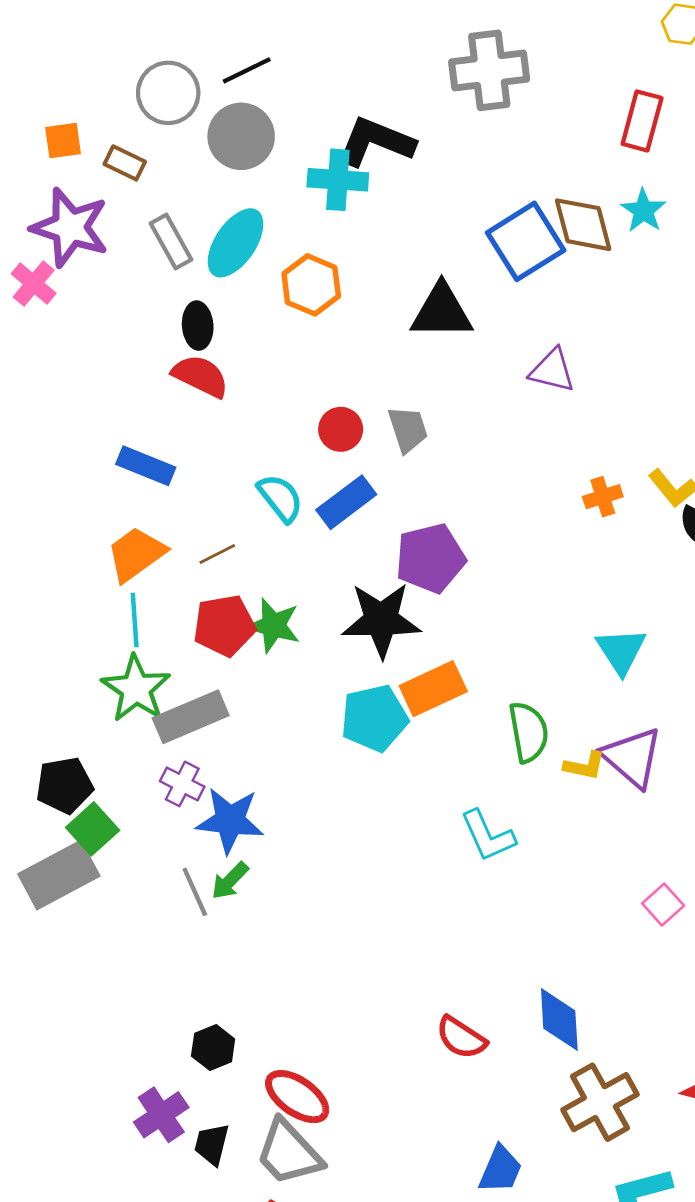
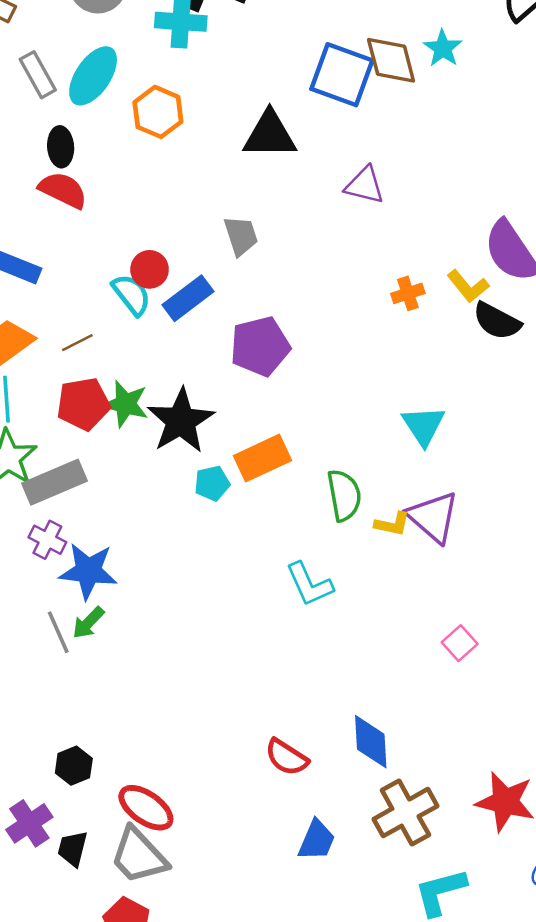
blue square: (526, 241) -> (342, 75), turned -38
red circle: (341, 429) -> (150, 269), moved
black star: (381, 620) -> (181, 421), moved, turned -30
cyan pentagon: (374, 718) -> (212, 483), size x0.6
blue trapezoid: (500, 1169) -> (317, 840), moved

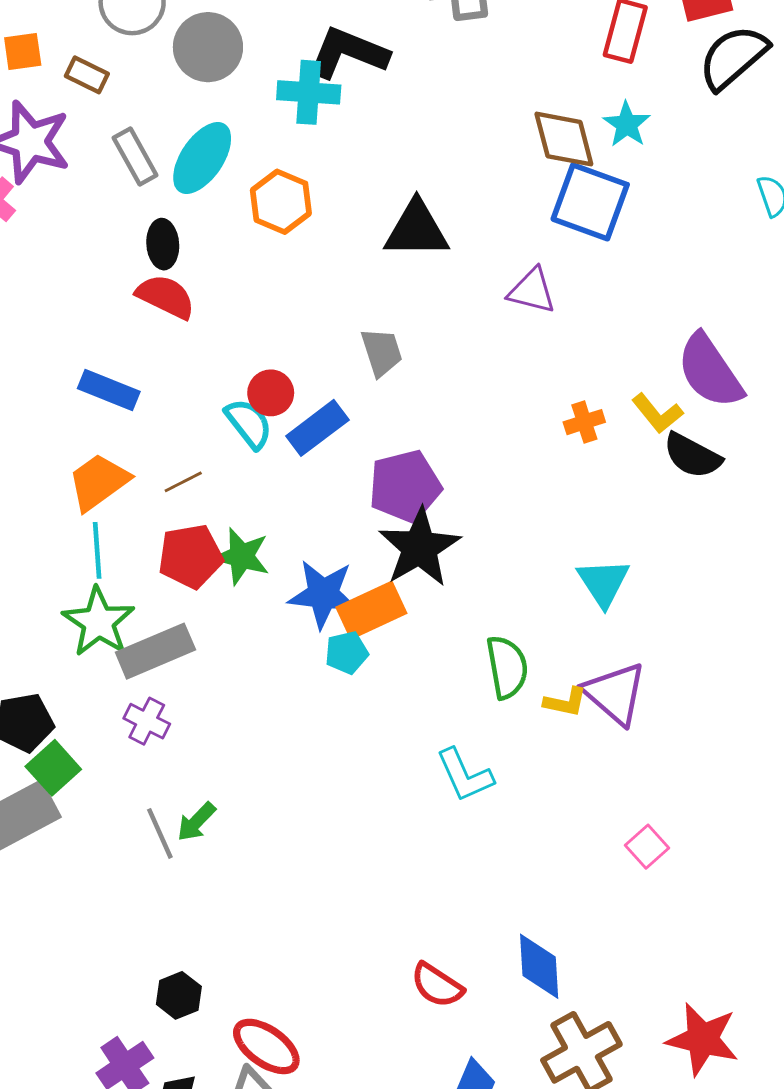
blue square: (342, 75) -> (590, 202), moved
black star: (181, 421) -> (420, 548), moved
orange rectangle: (262, 458) -> (371, 610), moved
blue star: (88, 571) -> (323, 594), moved

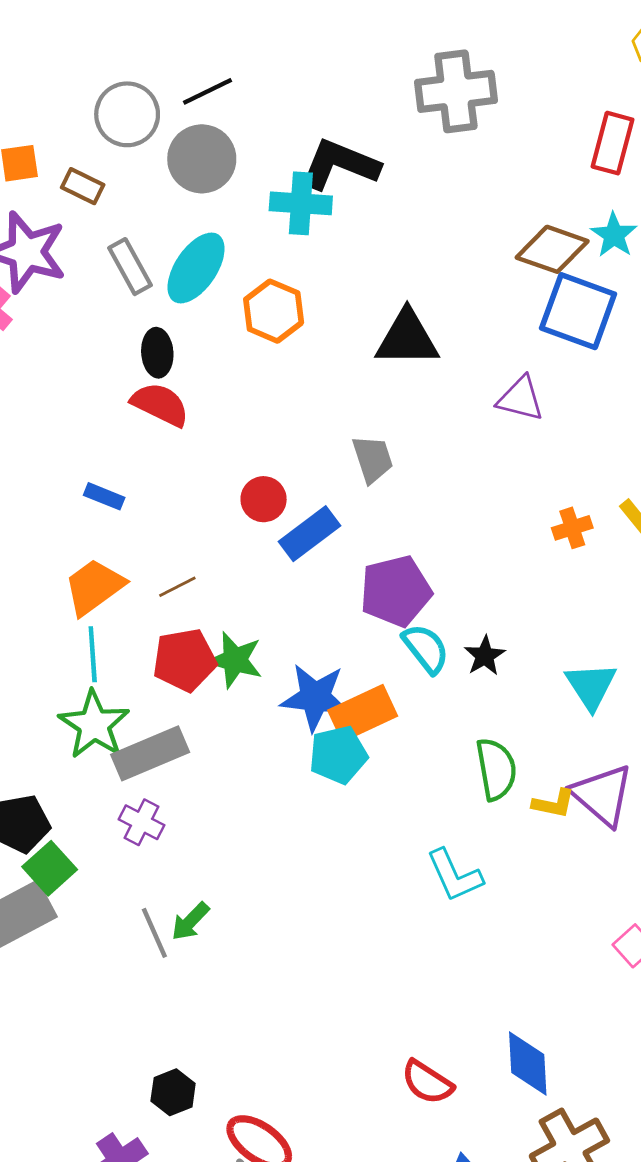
brown diamond: (564, 139) -> (552, 249), turned -56
blue rectangle: (109, 390) -> (104, 496), size x0.7
cyan semicircle: (249, 424) -> (426, 649), moved
black star: (420, 548) -> (485, 656), moved, size x0.5
cyan pentagon: (347, 653) -> (338, 755), size x1.4

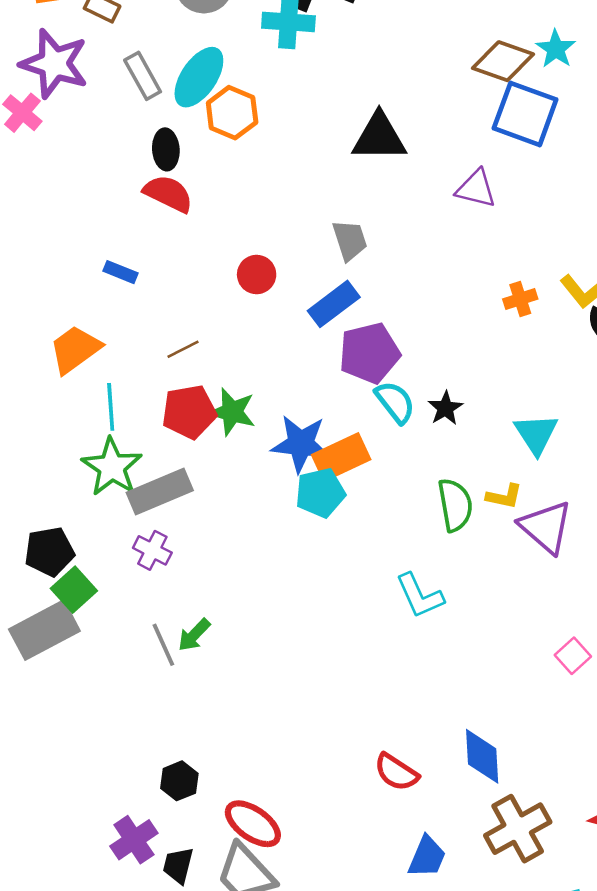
orange hexagon: (274, 311) -> (232, 113), moved
blue rectangle: (309, 534) -> (334, 304), moved
orange trapezoid: (94, 587) -> (75, 349), moved
yellow L-shape: (554, 804) -> (504, 496), moved

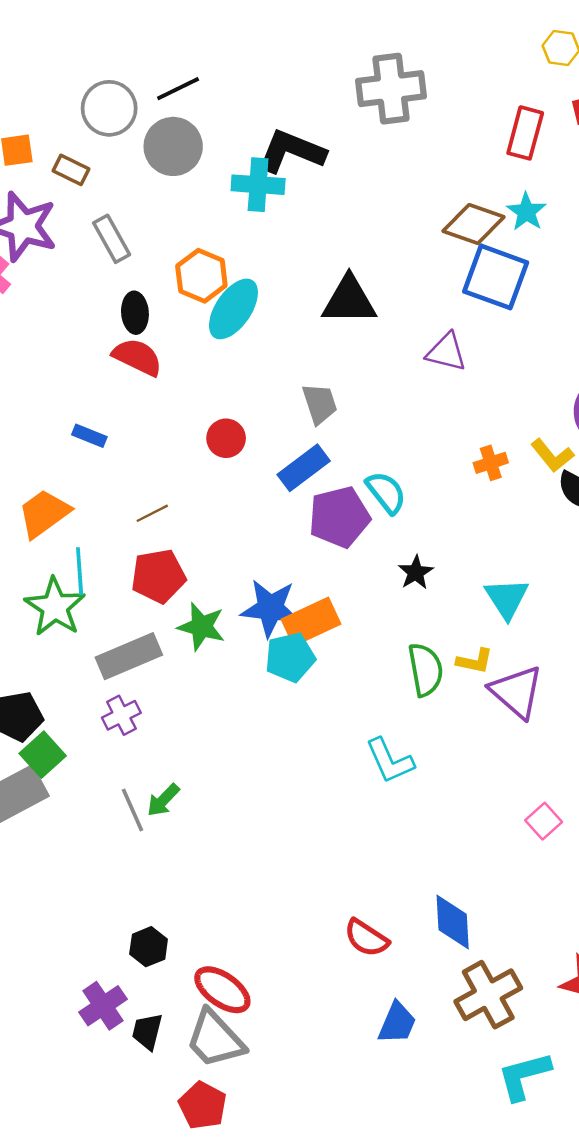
cyan ellipse: (199, 77) -> (233, 309), moved
cyan semicircle: (395, 402) -> (386, 492), moved
green star: (232, 412) -> (201, 627), moved
green star: (112, 467) -> (55, 607), moved
purple cross: (152, 550) -> (121, 715), turned 36

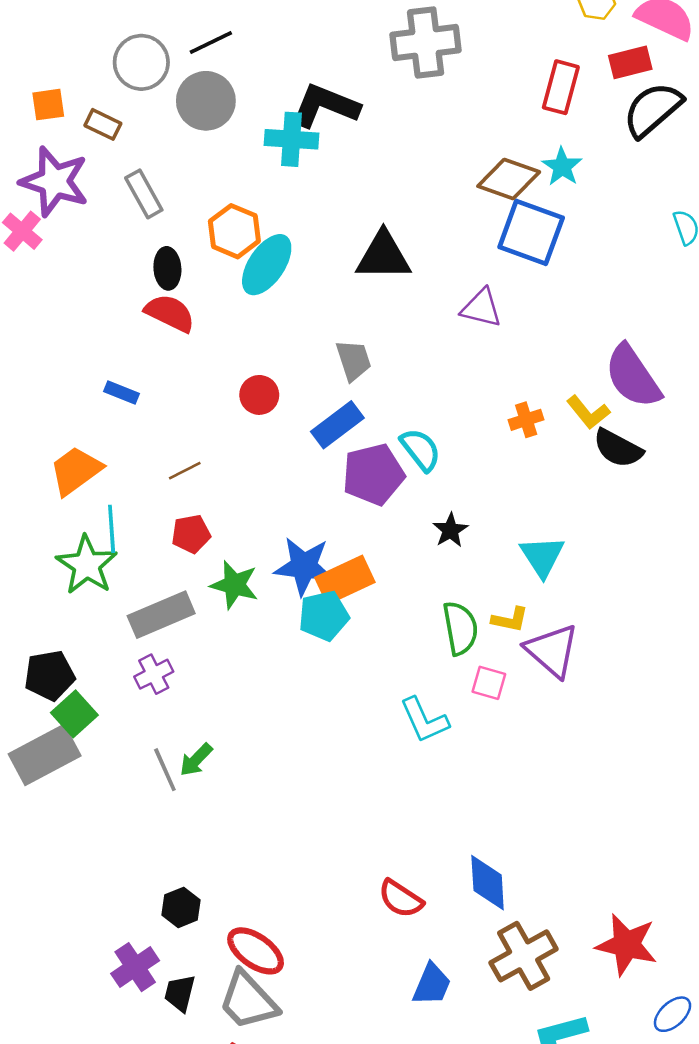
red pentagon: (158, 576) -> (191, 534), size x0.7
pink square: (544, 821) -> (489, 683), moved, turned -32

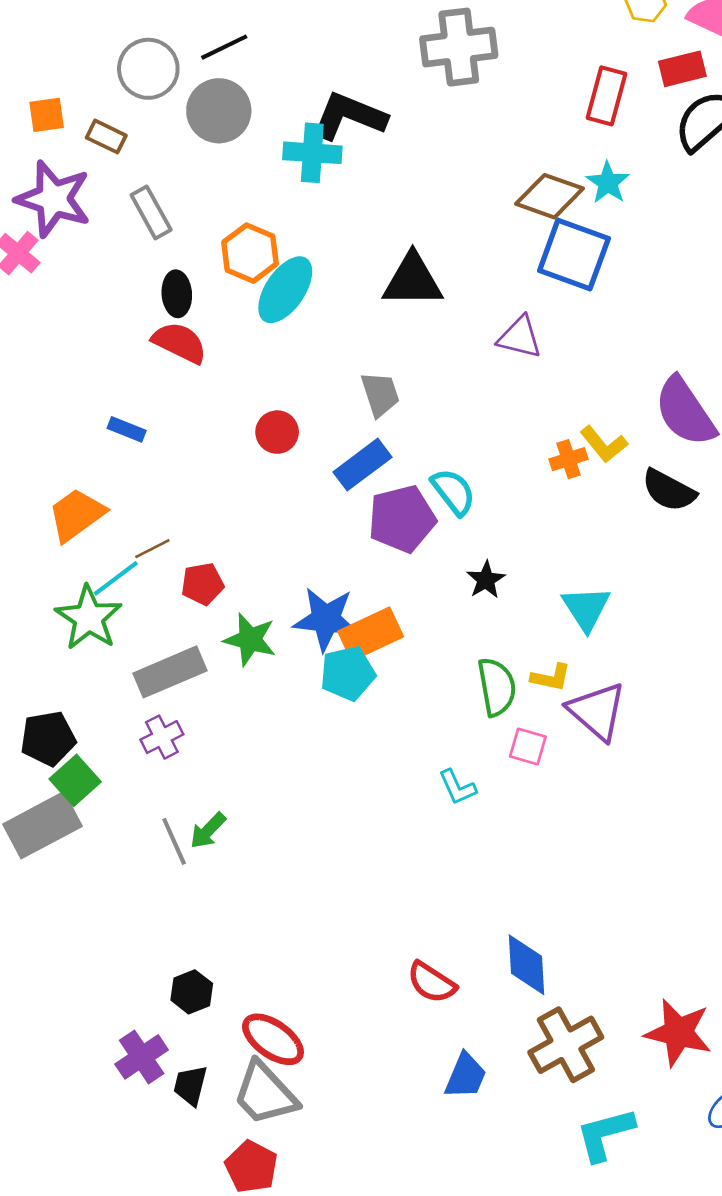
yellow L-shape: (588, 412) -> (604, 444), moved
brown line: (185, 471) -> (152, 549), moved
cyan line: (112, 529) -> (116, 578), turned 57
cyan L-shape: (424, 720) -> (457, 787), size x0.7

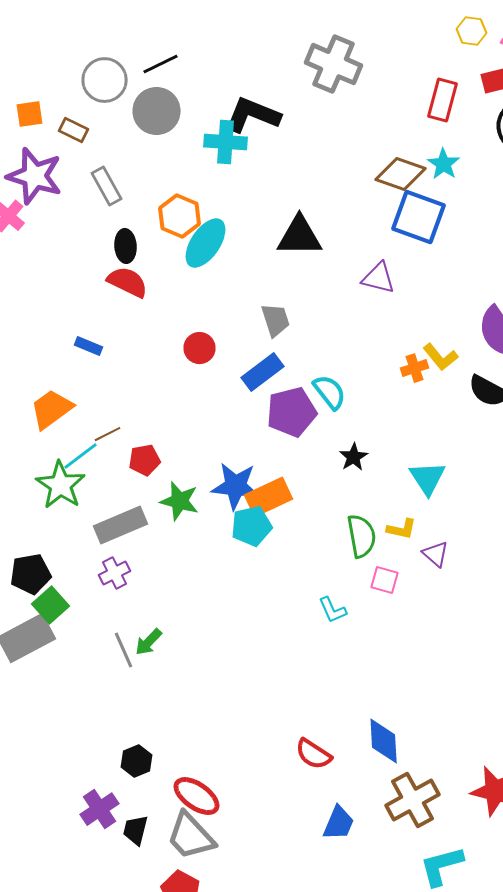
gray cross: (459, 47) -> (334, 64), turned 30
purple triangle: (597, 711) -> (436, 554), size x0.6

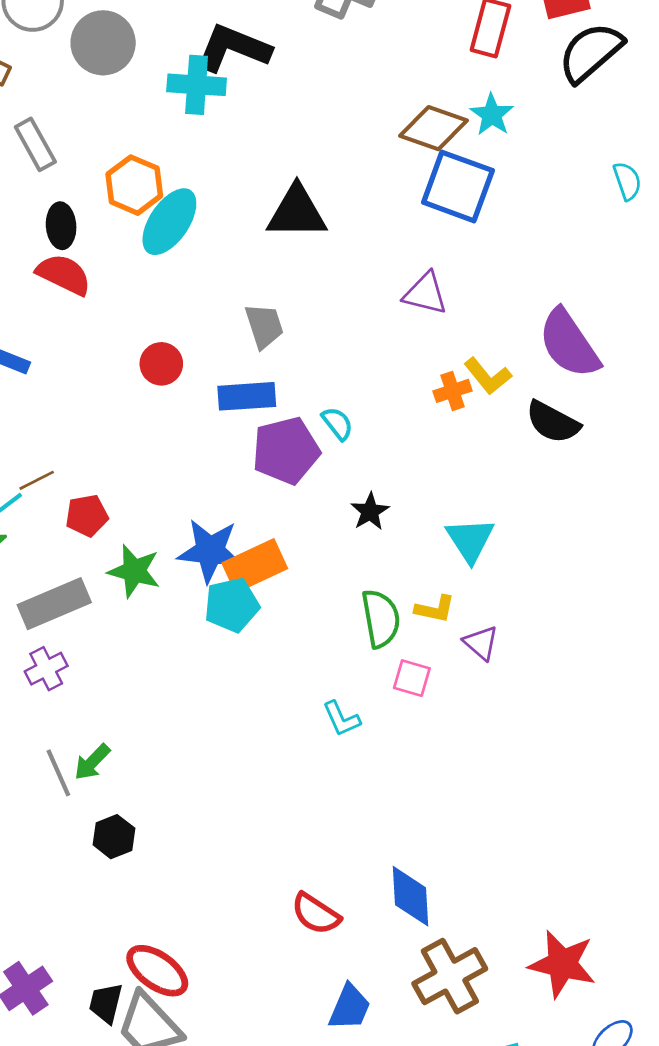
purple triangle: (378, 278) -> (425, 293), moved
blue rectangle: (262, 372) -> (247, 396), turned 33
cyan semicircle: (330, 392) -> (337, 423), size x0.7
black hexagon: (136, 761) -> (114, 837), moved
black trapezoid: (136, 830) -> (106, 1003), moved

